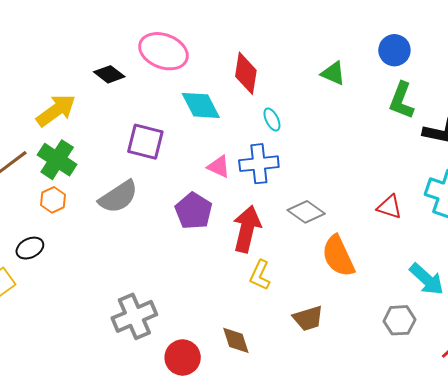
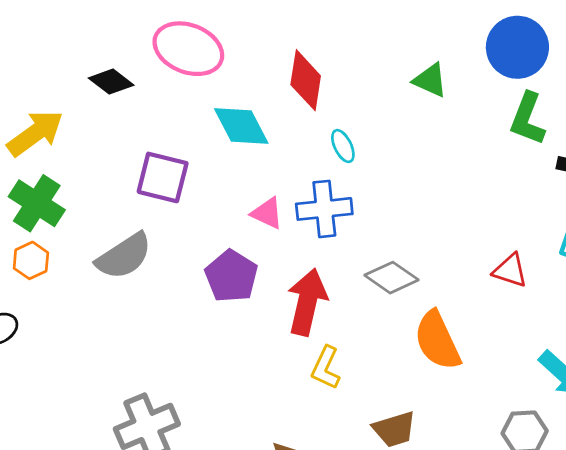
blue circle: (394, 50) -> (517, 47), size x1.4

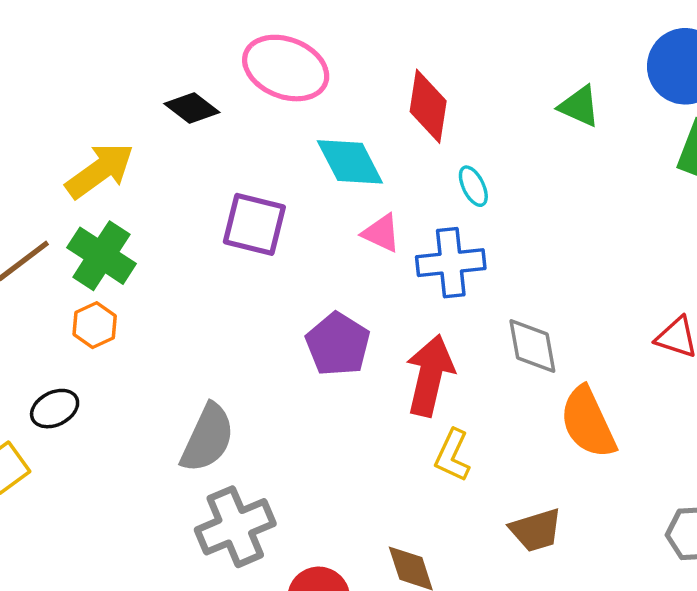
pink triangle: (267, 213) -> (381, 233), moved
gray semicircle: (124, 256) -> (207, 438), moved, turned -32
gray diamond: (392, 278) -> (532, 346), turned 45

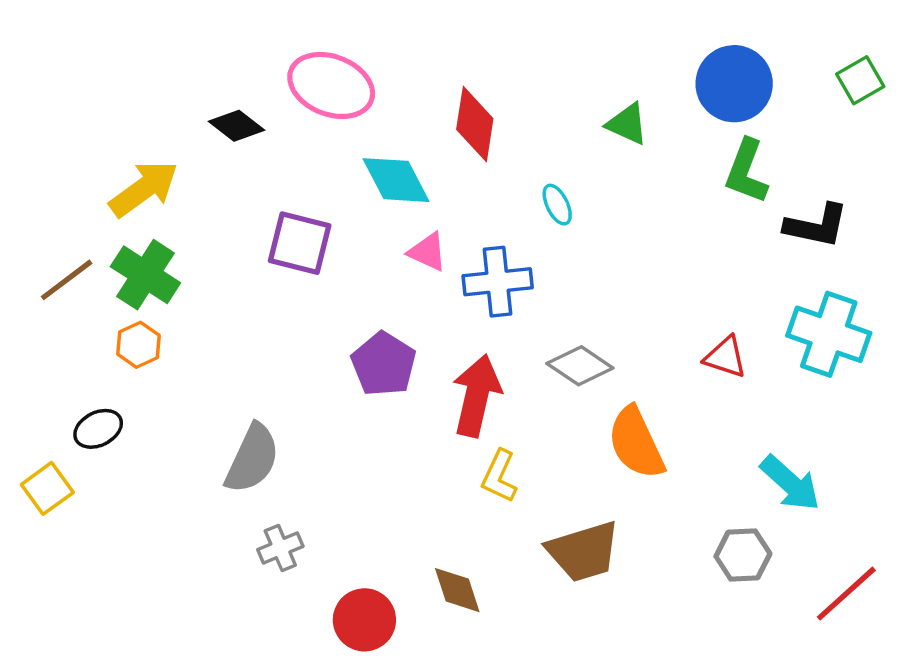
cyan ellipse: (473, 186) -> (557, 205), moved
gray diamond: (532, 346) -> (580, 366), turned -46
gray cross: (235, 527) -> (280, 548), size x0.6
brown trapezoid: (536, 530) -> (583, 552), size x1.4

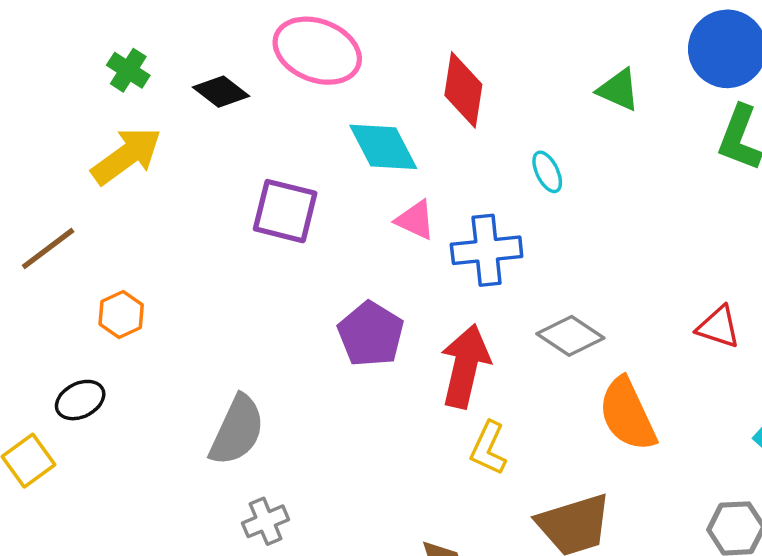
green cross: (145, 275) -> (128, 70), moved, size x0.6

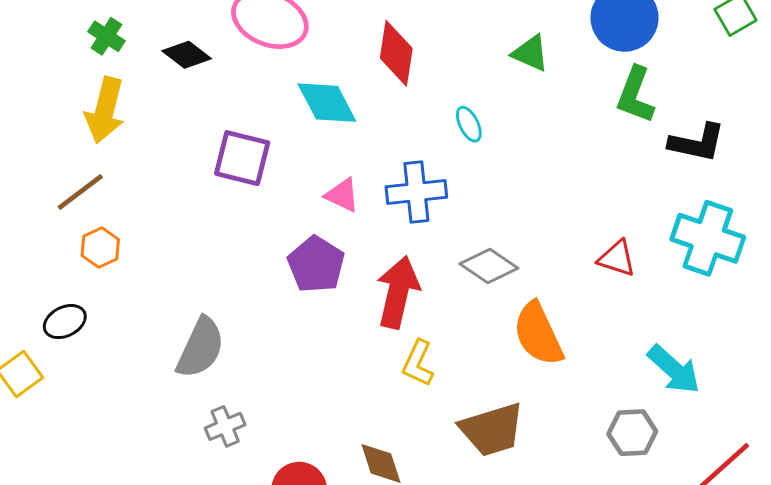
yellow arrow: (126, 156) -> (105, 110), turned 140
pink triangle: (415, 220) -> (342, 195), moved
brown line: (48, 249) -> (80, 192), moved

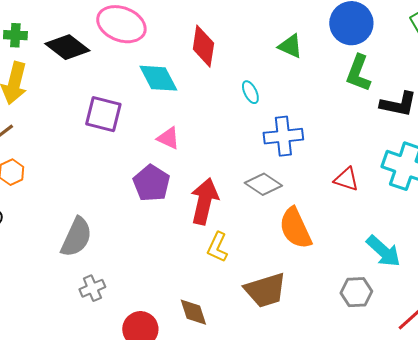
green cross: (106, 36) -> (15, 35), turned -30
black diamond: (187, 55) -> (67, 47), size x1.4
blue cross: (416, 192) -> (283, 136), moved

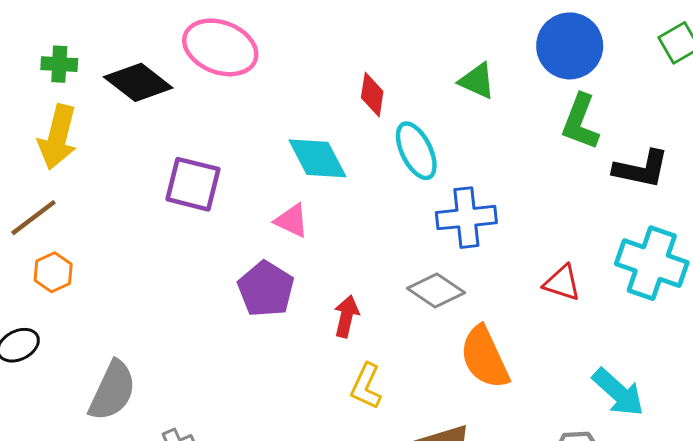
red diamond: (203, 46) -> (372, 95), moved, size x0.7
cyan diamond: (158, 78) -> (317, 158), moved
cyan ellipse: (250, 92) -> (416, 151), size x1.6
red arrow: (204, 201) -> (346, 316), size x0.6
gray semicircle: (76, 237) -> (112, 391), moved

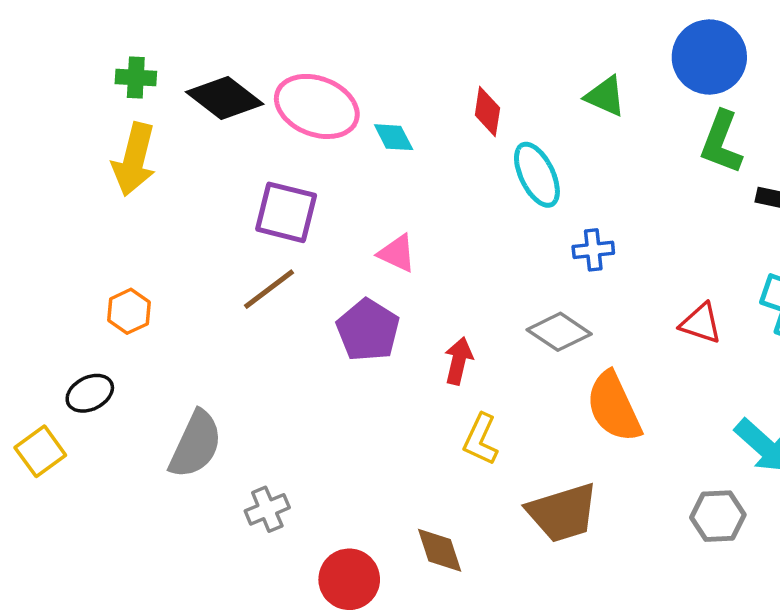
pink ellipse: (220, 47) -> (317, 106), moved
cyan diamond: (317, 158) -> (394, 137), moved, size x0.6
brown line: (33, 218) -> (269, 289), moved
blue cross: (466, 218) -> (593, 250), size x0.6

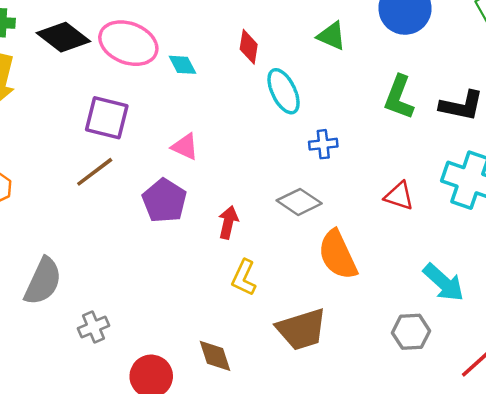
green L-shape: (721, 142) -> (399, 97), moved

